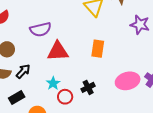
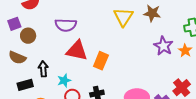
orange rectangle: (98, 49) -> (101, 61), moved
black arrow: (23, 71) -> (43, 69), moved, turned -63

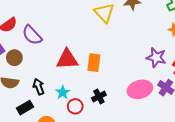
purple semicircle: (66, 25) -> (32, 35), moved, turned 60
purple star: (163, 46) -> (156, 58), moved

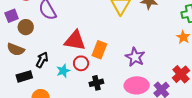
purple star: (156, 58) -> (135, 57), moved
black arrow: (39, 87) -> (42, 60), turned 35
red circle: (75, 106) -> (81, 63), moved

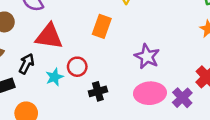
red triangle: (75, 41) -> (49, 36), moved
orange rectangle: (99, 50) -> (102, 26), moved

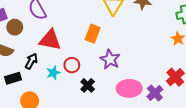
purple star: (147, 56) -> (110, 59), moved
black cross: (98, 91) -> (88, 85), turned -32

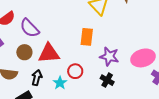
brown circle: (15, 27) -> (24, 52), moved
black cross: (88, 85) -> (107, 80), moved
pink ellipse: (129, 88) -> (143, 58), moved

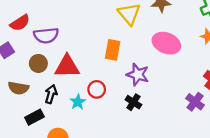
purple semicircle: (30, 28) -> (46, 35), turned -55
pink ellipse: (143, 58) -> (166, 43), moved, turned 35

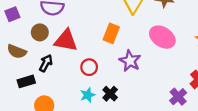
cyan star: (78, 102) -> (88, 95), moved
black cross: (133, 102) -> (110, 94), moved

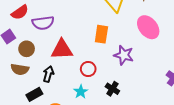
brown circle: (40, 32) -> (27, 49), moved
pink ellipse: (162, 37) -> (148, 27), turned 30
cyan star: (88, 95) -> (81, 92), moved

